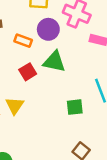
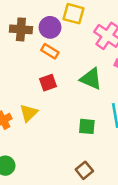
purple circle: (48, 29) -> (50, 27), moved
green triangle: (54, 62) -> (91, 79), moved

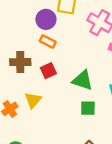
brown cross: (21, 29) -> (20, 62), moved
green triangle: (91, 79) -> (83, 80), moved

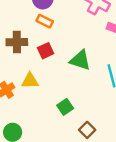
yellow triangle: (33, 100) -> (30, 81), turned 48
green square: (88, 108) -> (65, 107), moved, turned -35

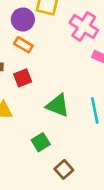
green triangle: (80, 60) -> (58, 105), moved

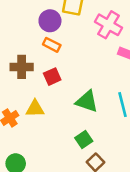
green square: (41, 142) -> (84, 140), moved

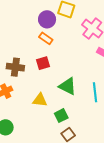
brown cross: (22, 67) -> (15, 67), moved
yellow triangle: (35, 109) -> (40, 100), moved

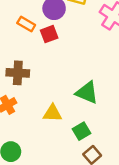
orange rectangle: (46, 38) -> (26, 24), moved
red square: (43, 63) -> (49, 34), moved

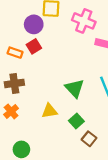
orange rectangle: (26, 24) -> (15, 53), moved
green triangle: (87, 93) -> (75, 88), turned 36

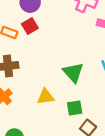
green square: (76, 121) -> (75, 108), turned 32

